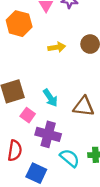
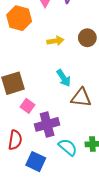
cyan arrow: (50, 98) -> (64, 78), moved
purple cross: (48, 134) -> (47, 124), turned -30

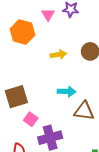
cyan arrow: (64, 78) -> (67, 91), turned -54

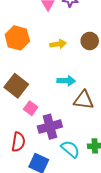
orange hexagon: (22, 32) -> (17, 38), moved
brown square: (16, 97) -> (16, 86), turned -35

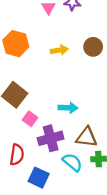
cyan arrow: (66, 81) -> (68, 108), moved
brown triangle: (84, 100) -> (87, 137), moved

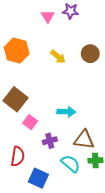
yellow arrow: (59, 50) -> (58, 57), turned 49
purple cross: (51, 138) -> (50, 141), size x0.6

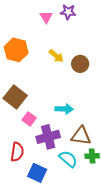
brown circle: (90, 54) -> (80, 64), moved
purple cross: (50, 141) -> (48, 137), size x1.6

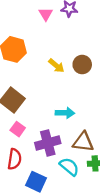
yellow arrow: (56, 56) -> (56, 66), moved
pink square: (29, 119) -> (18, 129), moved

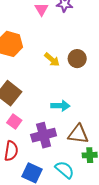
cyan semicircle: (69, 167) -> (65, 170), moved

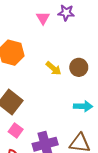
cyan arrow: (60, 106) -> (83, 106), moved

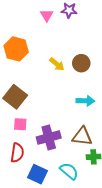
pink square: (16, 130) -> (20, 124), turned -32

